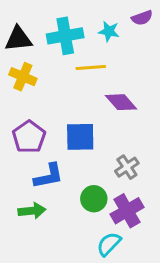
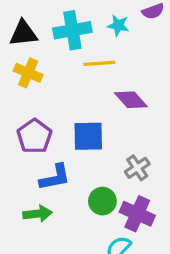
purple cross: (127, 211) -> (137, 214), turned -36

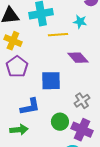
cyan star: (118, 25) -> (80, 22), moved
purple pentagon: (34, 136) -> (17, 67), moved

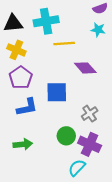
cyan star: (80, 22) -> (98, 30), moved
blue L-shape: (30, 107) -> (27, 107), moved

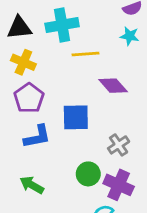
green arrow: (23, 144) -> (32, 185), turned -144

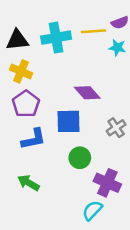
yellow line: (85, 54) -> (94, 31), moved
purple diamond: (113, 86) -> (87, 93), moved
gray cross: (119, 145) -> (116, 128), moved
green circle: (88, 174) -> (80, 158), moved

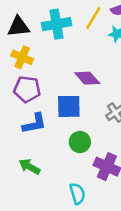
yellow line: (94, 31) -> (93, 18), turned -55
purple pentagon: (26, 104) -> (27, 89), turned -30
cyan semicircle: (92, 210) -> (77, 194), moved, turned 120

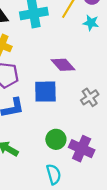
green circle: (80, 142) -> (56, 139), moved

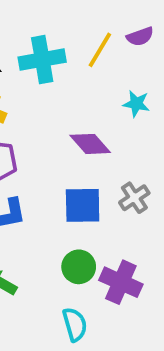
cyan star: (91, 23) -> (136, 104), moved
blue square: (45, 92) -> (83, 205), moved

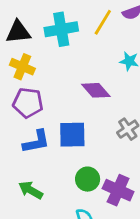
blue square: (83, 205) -> (72, 135), moved

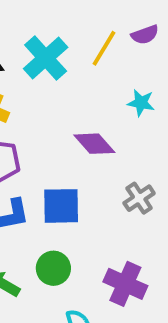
cyan cross: (61, 29) -> (46, 58), turned -32
green circle: (88, 179) -> (53, 268), moved

